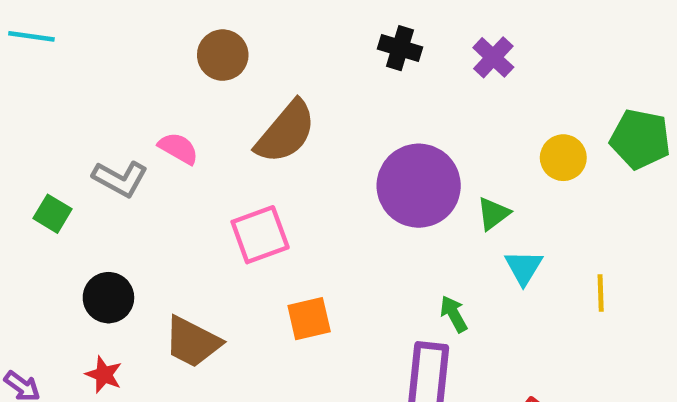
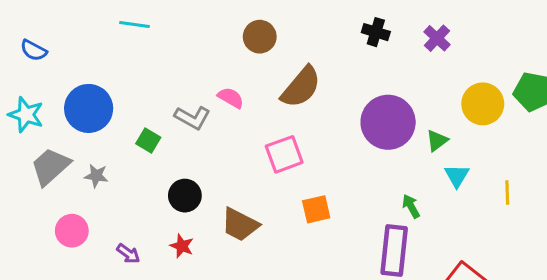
yellow circle: (563, 158) -> (483, 104), size x1.4

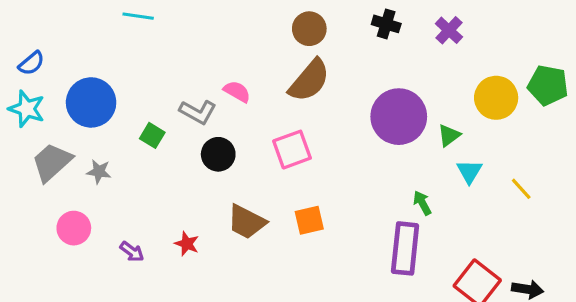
brown circle: (260, 37) -> (309, 29), moved
blue semicircle: (34, 50) -> (31, 63), moved, turned -68
yellow line: (507, 192) -> (521, 189), turned -40
black circle: (185, 196) -> (218, 154), moved
orange square: (316, 209) -> (309, 220), moved

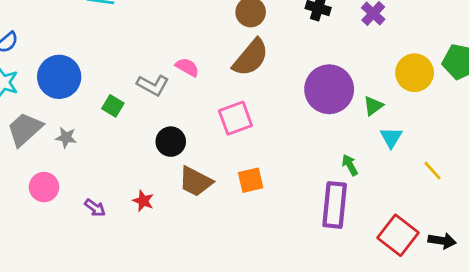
black circle: (218, 154) -> (171, 142), moved
yellow line: (521, 189) -> (432, 171), moved

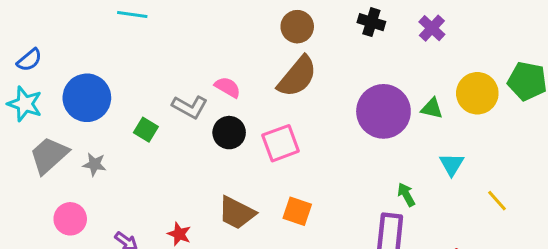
green triangle: (373, 106) -> (432, 108), moved, turned 50
black circle: (171, 142) -> (229, 133), moved
orange square: (251, 180) -> (297, 211), turned 32

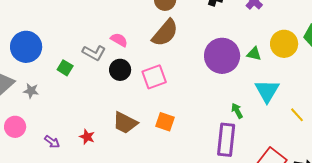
cyan triangle: (452, 164) -> (267, 91), size x1.5

